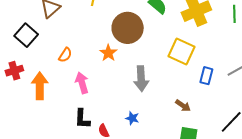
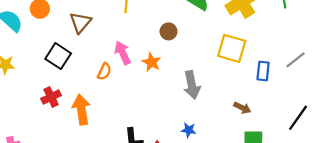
brown circle: (128, 28) -> (169, 31), size x0.5
pink arrow: (82, 83) -> (123, 53), moved

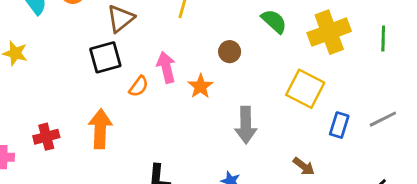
black square: (58, 56) -> (105, 57), moved, turned 30
red cross: (51, 97) -> (46, 137), moved

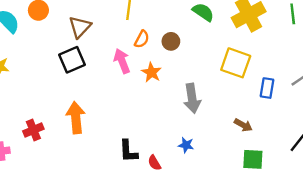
orange semicircle: (139, 86) -> (142, 39), moved

